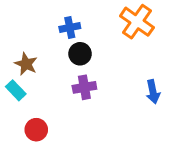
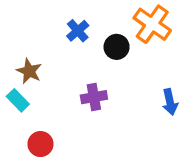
blue cross: (70, 27) -> (78, 31), turned -30
black circle: (80, 54) -> (117, 47), moved

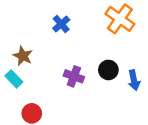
black circle: (117, 47) -> (108, 70), moved
purple cross: (94, 97) -> (74, 76), turned 30

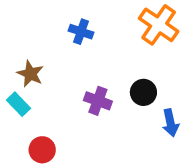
blue cross: (61, 24) -> (81, 32), turned -30
blue arrow: (134, 80) -> (170, 123), moved

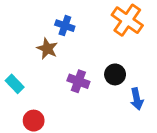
brown star: (30, 74) -> (47, 49), moved

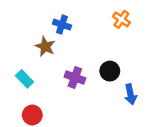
orange cross: (127, 20) -> (121, 19), size x0.6
cyan rectangle: (15, 84) -> (25, 79), moved

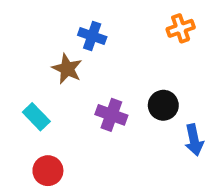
orange cross: (121, 19) -> (181, 28), turned 36

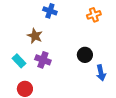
blue cross: (92, 36) -> (50, 11), moved
purple cross: (111, 115) -> (43, 60), moved

